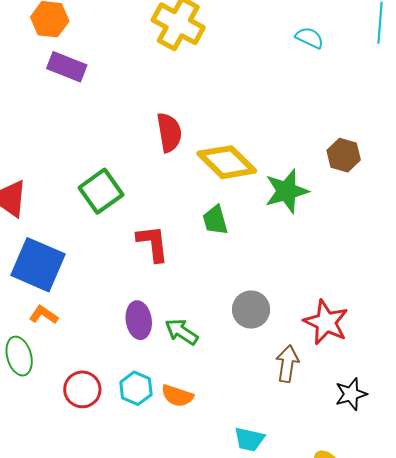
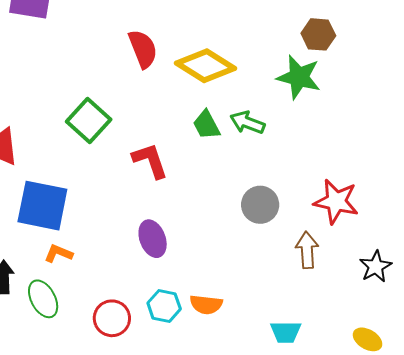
green star: (287, 191) -> (299, 77), moved, turned -30
green arrow: (182, 332) -> (247, 123), moved

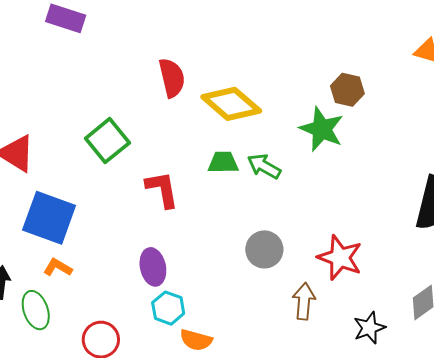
green trapezoid: (206, 125) -> (223, 162), turned 108
cyan hexagon: (164, 306) -> (168, 308), moved

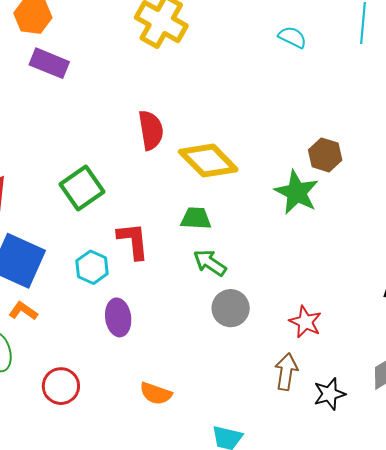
green arrow: (264, 166) -> (210, 263), moved
red star: (340, 258) -> (305, 322), size x0.7
brown arrow: (304, 301) -> (286, 372), moved
cyan hexagon: (168, 308) -> (92, 267), moved

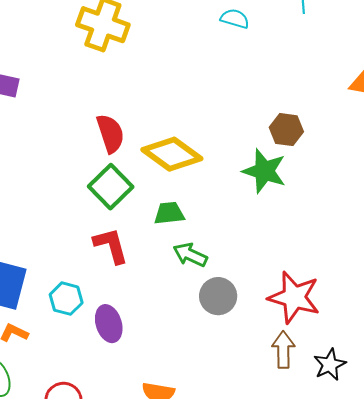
green square: (82, 188) -> (111, 187), moved
cyan hexagon: (92, 267) -> (66, 299), moved
red star: (305, 322) -> (294, 297), size x1.6

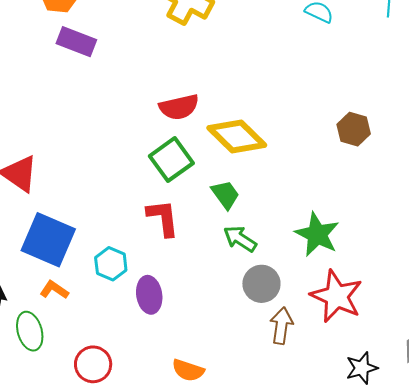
red semicircle: (110, 134) -> (179, 107), turned 87
green star: (264, 171) -> (317, 234), moved
green trapezoid: (169, 213) -> (225, 195), turned 52
brown arrow: (283, 350) -> (281, 326), moved

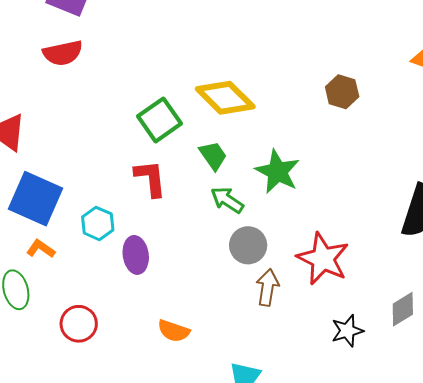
red semicircle: (179, 107) -> (63, 53), moved
green star: (317, 234) -> (278, 172), moved

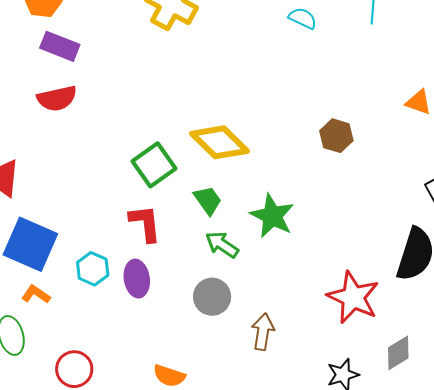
gray circle: (248, 245) -> (212, 297), moved
purple ellipse: (136, 255) -> (137, 279), moved
red star: (323, 259) -> (353, 297), moved

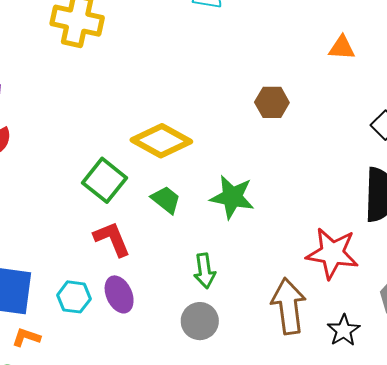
green arrow: (222, 245) -> (205, 271), moved, turned -116
gray circle: (212, 297) -> (200, 321), moved
brown arrow: (263, 332) -> (289, 306), moved, size x1.5

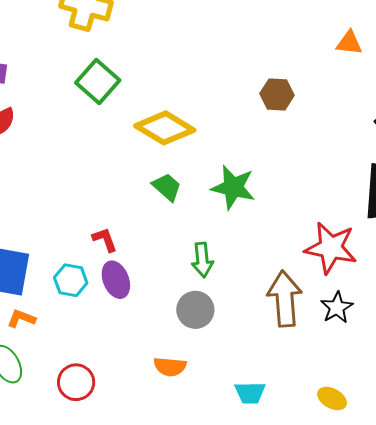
green square: (104, 180) -> (98, 82), moved
red L-shape: (112, 239) -> (105, 240), moved, size x0.7
black star: (344, 330) -> (337, 308), moved

